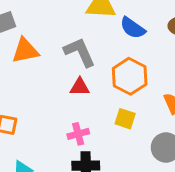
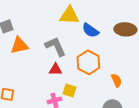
yellow square: (125, 119) -> (69, 90), moved

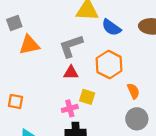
gray L-shape: (55, 46) -> (71, 46), turned -85
orange semicircle: (116, 80) -> (133, 91), moved

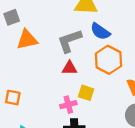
blue semicircle: (111, 28) -> (100, 31), moved

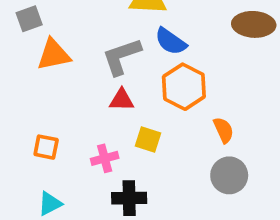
orange square: (13, 98) -> (46, 147), moved
pink cross: (68, 105) -> (105, 158), moved

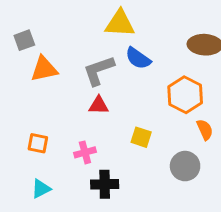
orange hexagon: (184, 87) -> (185, 95), moved
orange semicircle: (224, 130) -> (205, 130), moved
yellow square: (148, 140) -> (141, 137), moved

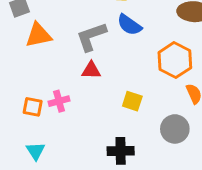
pink cross: (85, 152) -> (59, 101), moved
black cross: (105, 184) -> (121, 151), moved
cyan triangle: (41, 189) -> (36, 151), turned -36

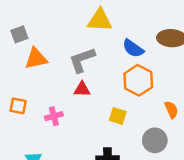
blue semicircle: (129, 25) -> (133, 48), moved
orange hexagon: (175, 60) -> (138, 80), moved
orange square: (33, 107) -> (18, 106), moved

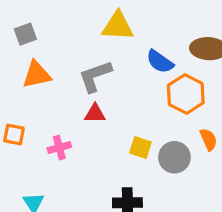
gray square: (19, 34) -> (25, 34), moved
orange hexagon: (138, 80) -> (186, 94), moved
gray circle: (155, 140) -> (174, 157), moved

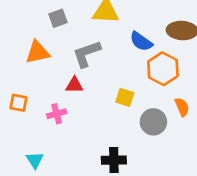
gray square: (25, 34) -> (58, 18), moved
red triangle: (95, 113) -> (74, 85), moved
yellow square: (140, 148) -> (125, 97), moved

